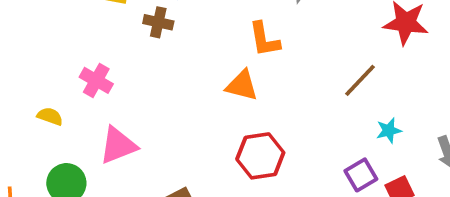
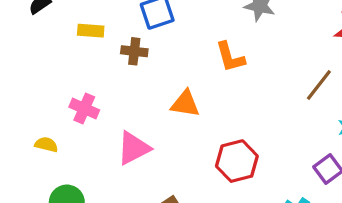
orange triangle: (242, 85) -> (185, 104), moved
pink triangle: (118, 145) -> (134, 148), moved

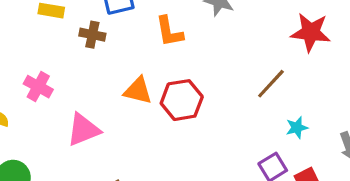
orange L-shape: (230, 57) -> (169, 32), moved
red hexagon: (237, 161) -> (182, 100), moved

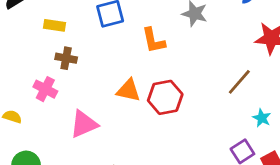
brown cross: (92, 35) -> (66, 58), moved
cyan star: (297, 128) -> (262, 118), turned -30

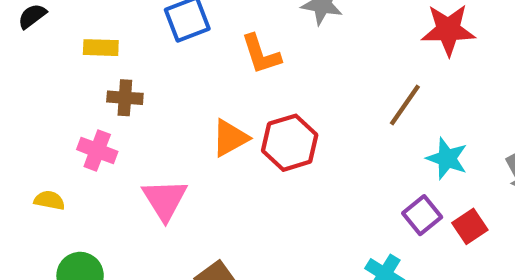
orange triangle: (129, 90) -> (230, 138), turned -35
cyan star: (262, 118) -> (447, 159), size x1.4
pink triangle: (84, 124) -> (165, 200), turned -32

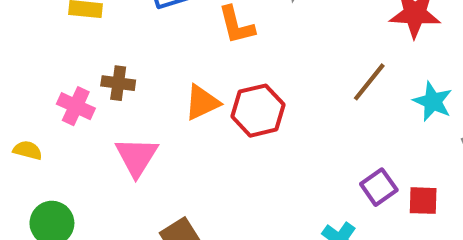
brown cross: (125, 98) -> (118, 83), moved
cyan star: (447, 159) -> (433, 101), moved
red square: (470, 226) -> (423, 201), turned 32

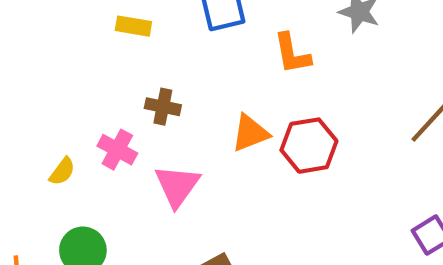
pink cross: (76, 106) -> (117, 150), moved
yellow semicircle: (28, 150) -> (62, 171), turned 108

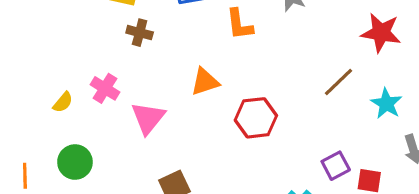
brown cross: (163, 107) -> (140, 33), moved
red hexagon: (309, 146) -> (256, 118), moved

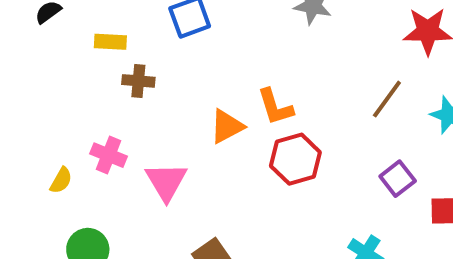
orange L-shape: (239, 24) -> (275, 107), moved
purple square: (336, 166) -> (398, 179), moved

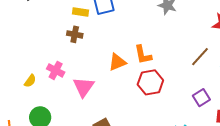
yellow rectangle: (110, 42) -> (81, 12), moved

